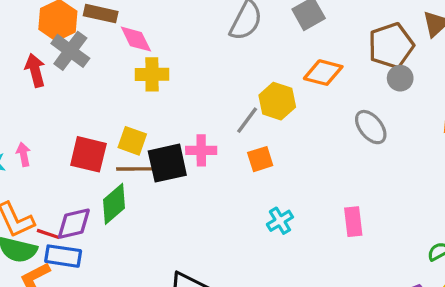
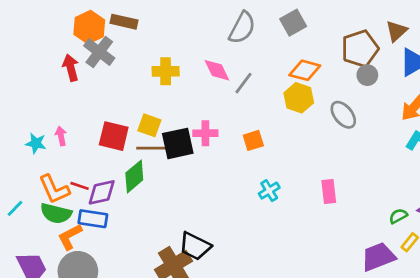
pink diamond: (136, 39) -> (217, 70), moved
yellow hexagon: (277, 101) -> (299, 98), moved
gray line: (247, 120) -> (244, 83), moved
red line: (48, 234) -> (80, 186), moved

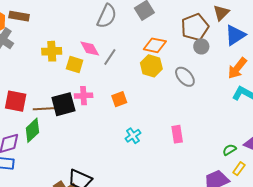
yellow square: (149, 125) -> (75, 64), moved

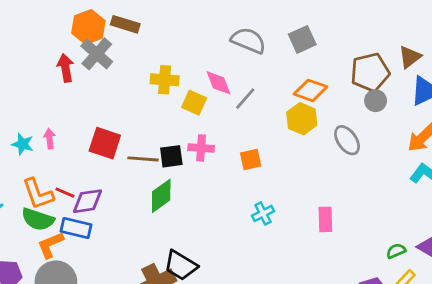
gray semicircle: (107, 16) -> (248, 41), turned -100
black square: (63, 104) -> (171, 156), size x0.7
green diamond: (32, 130) -> (161, 196), moved

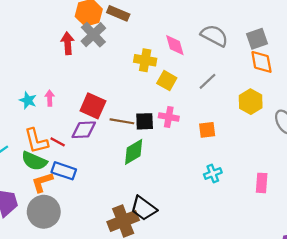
pink diamond: (218, 83) -> (175, 45), moved
orange diamond: (310, 90) -> (261, 62), moved, turned 55
purple diamond: (87, 201) -> (84, 130), moved

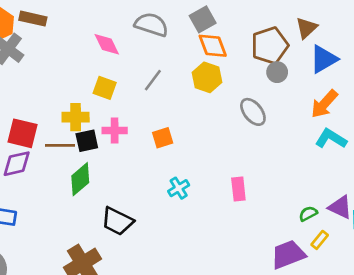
yellow cross: (145, 60) -> (76, 117), moved
yellow hexagon: (251, 102) -> (207, 77), moved
black trapezoid: (144, 208) -> (117, 221), moved

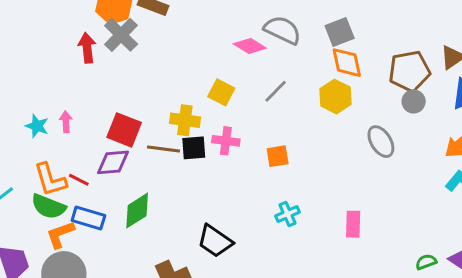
pink diamond: (107, 44) -> (250, 46), moved, turned -40
green diamond: (80, 179) -> (137, 211), moved

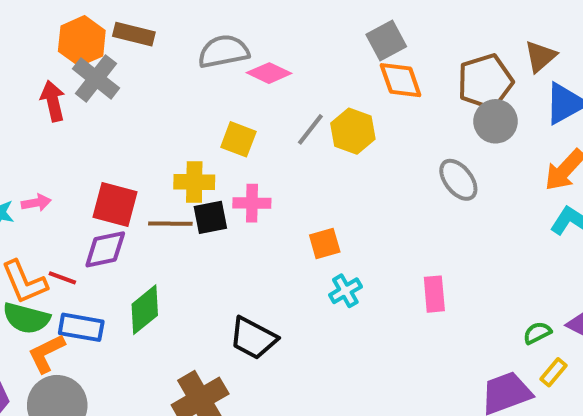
gray semicircle: (283, 30) -> (224, 51), moved, turned -30
yellow hexagon: (336, 97) -> (353, 131), moved
gray circle: (414, 101) -> (496, 121), size x1.4
pink arrow: (66, 122) -> (36, 203), turned 90
orange square: (278, 156) -> (325, 244), moved

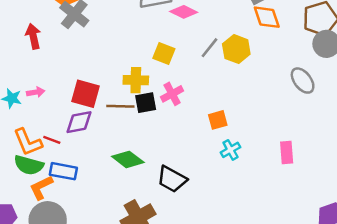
red arrow: (53, 101) -> (33, 36), moved
pink cross: (252, 203) -> (172, 94), turned -30
green diamond: (145, 310) -> (128, 159), moved, turned 76

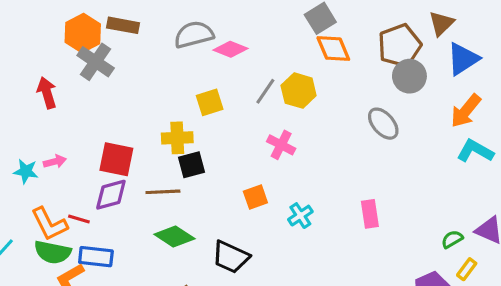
yellow square: (164, 53) -> (210, 102), turned -35
pink cross: (172, 94) -> (281, 145), moved, turned -30
brown line: (120, 106) -> (163, 192), moved
orange square: (218, 120) -> (255, 197), moved

